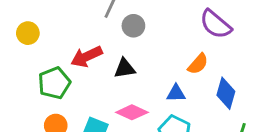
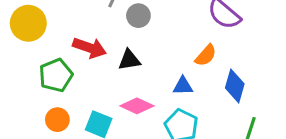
yellow circle: (28, 33) -> (28, 23), size x1.5
red arrow: (87, 57) -> (89, 48), turned -136

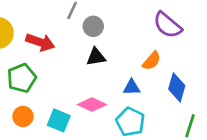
red arrow: (89, 48) -> (40, 42), moved
black triangle: (129, 60) -> (96, 57), moved

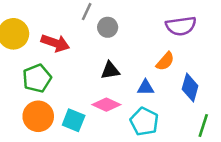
purple semicircle: (167, 25) -> (181, 26), turned -48
black triangle: (96, 57) -> (110, 70), moved
orange circle: (23, 116) -> (38, 116), size x1.5

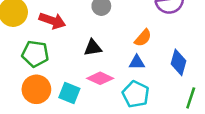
orange semicircle: (165, 61) -> (143, 38), moved
black triangle: (110, 70) -> (93, 48), moved
green pentagon: (37, 78) -> (35, 54), turned 30

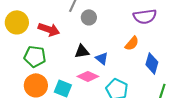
orange semicircle: (143, 38) -> (132, 43), moved
blue triangle: (137, 62) -> (102, 58), moved, turned 40

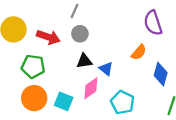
purple semicircle: (145, 16) -> (153, 23), turned 80
gray circle: (89, 17) -> (80, 34), moved
pink diamond: (88, 76) -> (91, 88), turned -60

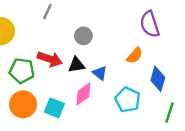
gray line: (74, 11) -> (47, 11), moved
gray circle: (80, 34) -> (83, 36), moved
red arrow: (48, 37) -> (50, 59), moved
cyan pentagon: (122, 102) -> (128, 100), moved

